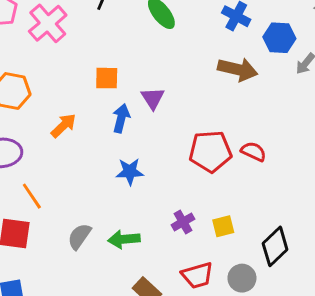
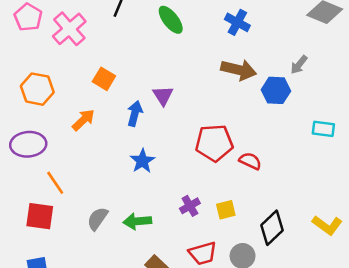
blue hexagon: (279, 38) -> (276, 90), moved
orange square: (107, 78) -> (104, 79), moved, turned 30
red semicircle: (253, 151) -> (250, 161), moved
blue star: (130, 172) -> (142, 161), turned -30

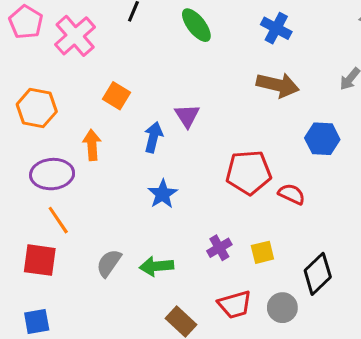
blue hexagon: (276, 90) -> (322, 139), moved
orange arrow: (83, 120) -> (92, 145), turned -50
purple ellipse: (28, 144) -> (52, 174), moved

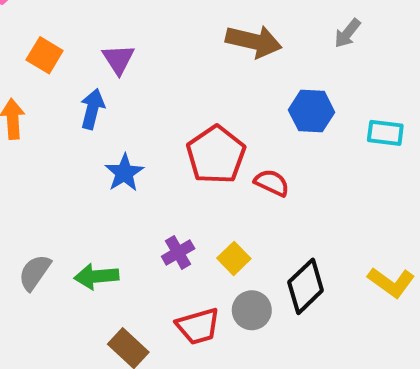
purple triangle: (187, 116) -> (118, 59), moved
red pentagon: (249, 173) -> (216, 155), turned -30
blue star: (163, 194) -> (124, 173), moved
yellow square: (262, 252) -> (234, 258), turned -30
gray circle: (282, 308) -> (252, 310), moved

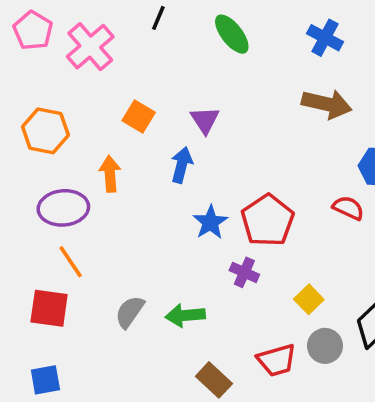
red pentagon: (216, 155) -> (268, 220), moved
red semicircle: (272, 183) -> (348, 208), moved
purple cross: (178, 252) -> (244, 272), moved, turned -36

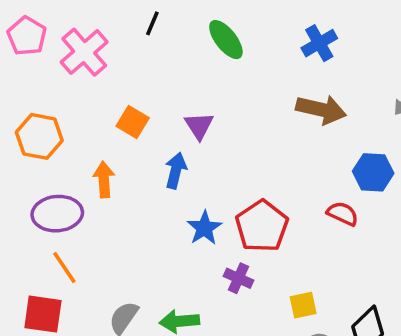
blue cross: (325, 38) -> (319, 43), turned 32
yellow square: (309, 299) -> (303, 305), turned 32

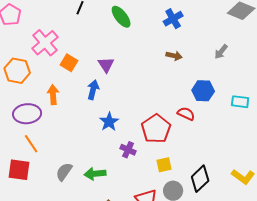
pink cross: (84, 52) -> (45, 43), moved
brown arrow: (321, 110) -> (174, 56), size x0.6
red pentagon: (262, 226) -> (156, 129), moved

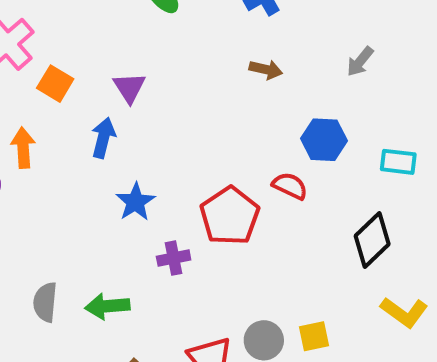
purple cross: (128, 150) -> (174, 258), turned -35
yellow square: (164, 165) -> (314, 336), moved
gray semicircle: (64, 172) -> (45, 302), turned -30
black diamond: (200, 179) -> (372, 240), moved

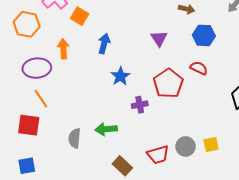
purple triangle: (129, 88) -> (159, 39), moved
blue hexagon: (324, 140) -> (204, 35), moved
gray semicircle: (45, 302) -> (75, 138), moved

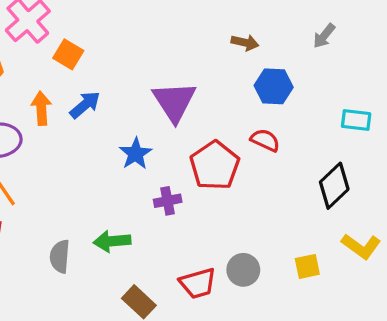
purple triangle: (159, 39) -> (174, 101), moved, size x1.6
blue arrow: (104, 44) -> (85, 105), moved, turned 36
yellow square: (211, 144) -> (307, 266), moved

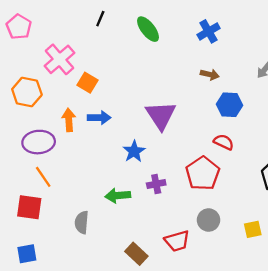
blue arrow: (85, 105) -> (99, 118), turned 40
red pentagon: (215, 165) -> (203, 173), moved
green arrow: (112, 241) -> (118, 196), moved
gray circle: (243, 270) -> (209, 220), moved

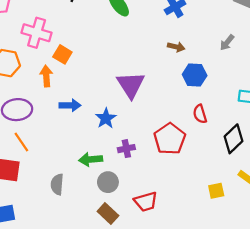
pink cross: (60, 59) -> (37, 33), turned -32
blue arrow: (99, 118) -> (70, 105), moved
orange arrow: (69, 120) -> (46, 76), moved
red semicircle: (224, 142) -> (200, 114), moved, turned -132
gray circle: (209, 220) -> (108, 182), moved

